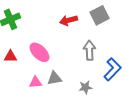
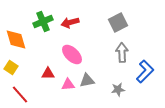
gray square: (99, 15) -> (118, 22), moved
red arrow: (68, 20) -> (70, 22), moved
red triangle: (10, 56) -> (48, 74), moved

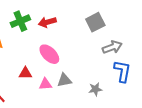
gray arrow: (122, 52) -> (112, 47), moved, turned 72
blue L-shape: (145, 72) -> (122, 71), turned -35

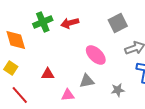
pink ellipse: (49, 54) -> (96, 55), moved
pink triangle: (45, 84) -> (68, 95), moved

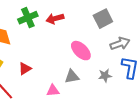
red triangle: (48, 74) -> (25, 69), moved, turned -32
gray star: (118, 90) -> (105, 76), moved

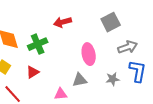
green cross: (28, 18) -> (38, 44), moved
pink ellipse: (81, 51) -> (89, 54), turned 35

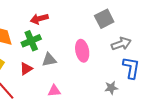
red arrow: (63, 22) -> (39, 19), moved
gray star: (113, 79) -> (111, 88), moved
gray triangle: (80, 80) -> (49, 60), moved

